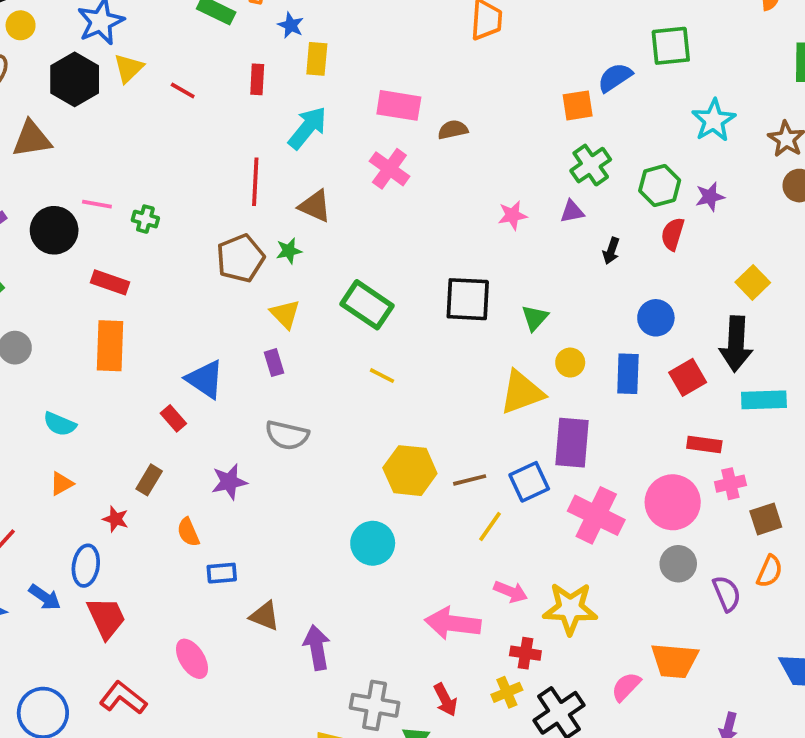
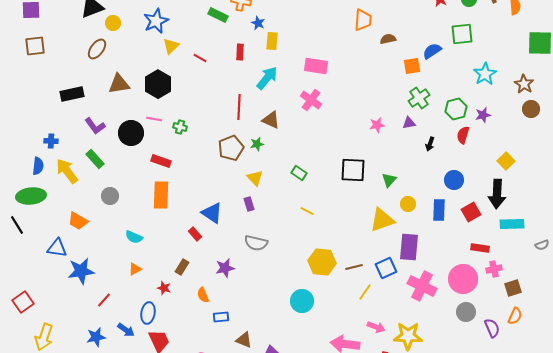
black hexagon: (75, 79) -> (158, 84), moved
brown semicircle: (453, 130) -> (388, 39), moved
green rectangle: (367, 305) -> (299, 173), size x0.6

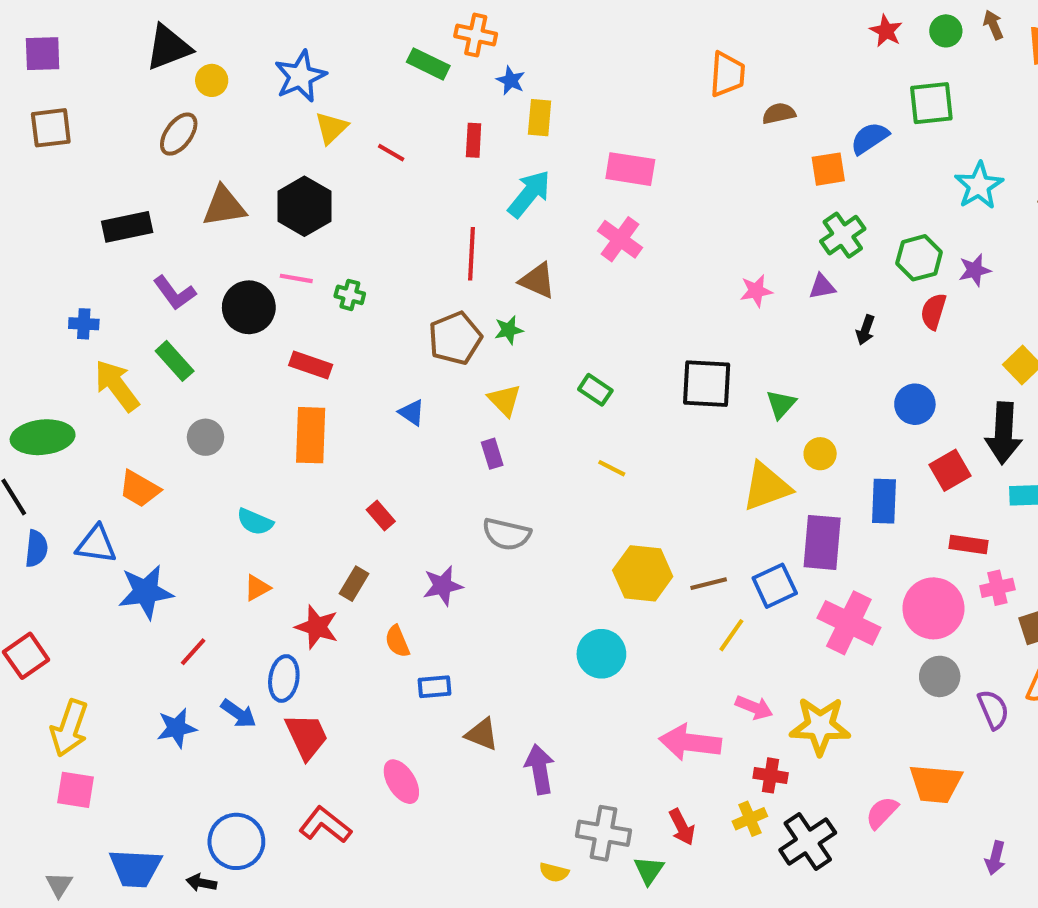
blue semicircle: (38, 166) -> (36, 549), moved
blue rectangle: (439, 210) -> (884, 501), moved
blue triangle: (212, 213) -> (412, 412), moved, size x0.6
red star: (164, 288) -> (317, 627), size x1.5

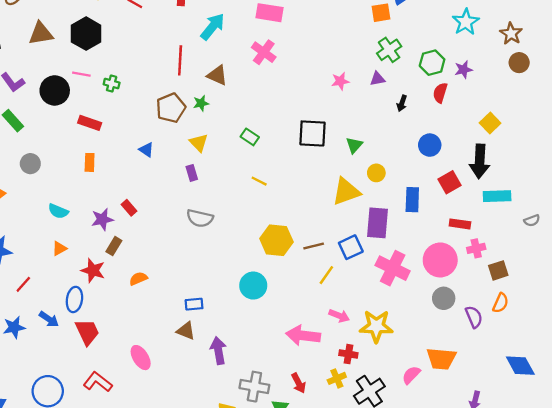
orange rectangle: (311, 435) -> (90, 162), size x0.6
purple star: (443, 586) -> (102, 219), moved
orange semicircle: (397, 641) -> (138, 279), turned 90
blue rectangle: (434, 687) -> (194, 304), moved

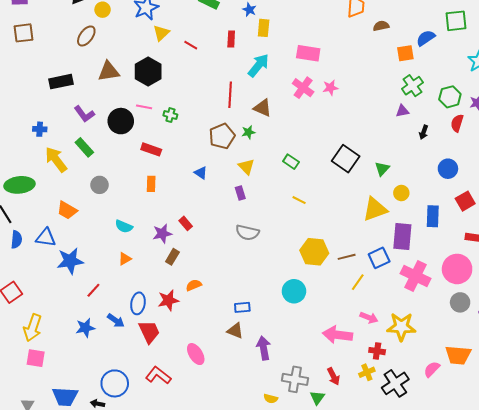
pink star: (340, 81) -> (330, 88), moved
black square: (312, 133) -> (346, 159), turned 32
red star: (93, 270) -> (168, 300), moved, turned -30

